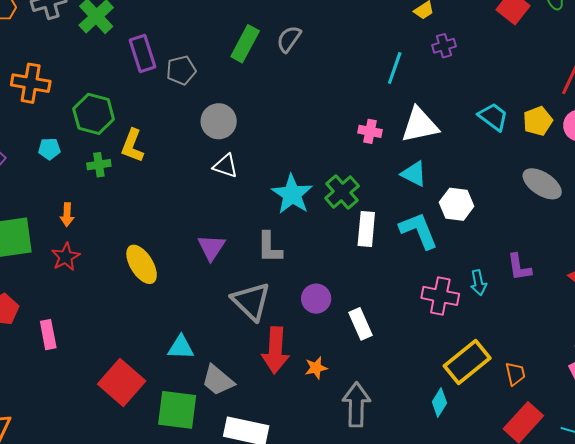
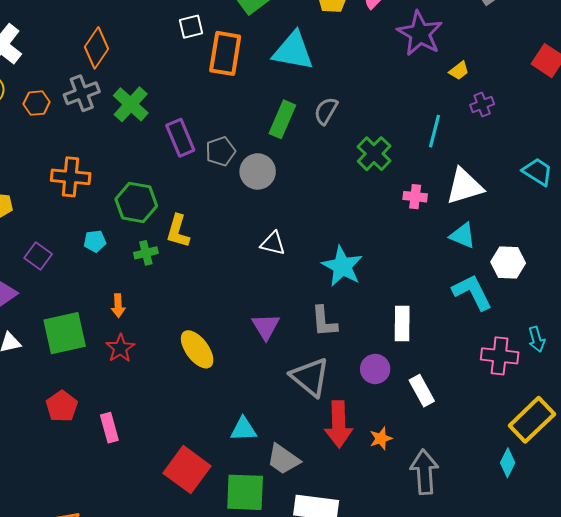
gray circle: (219, 121) -> (258, 171), moved
green cross: (342, 192) -> (374, 154), moved
white rectangle: (366, 229) -> (402, 324), moved

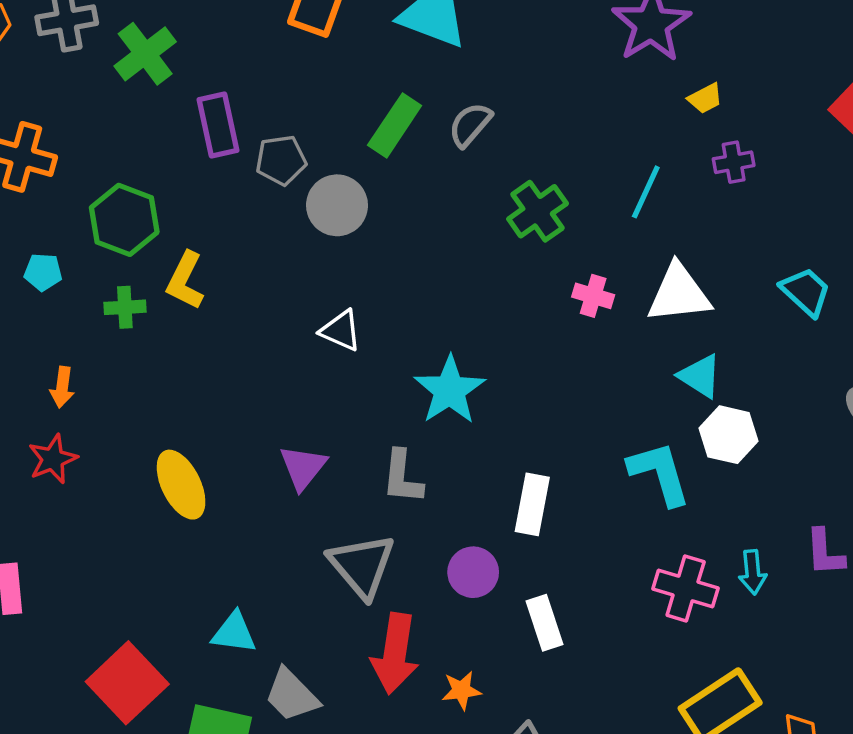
cyan triangle: (463, 236) -> (700, 376), moved

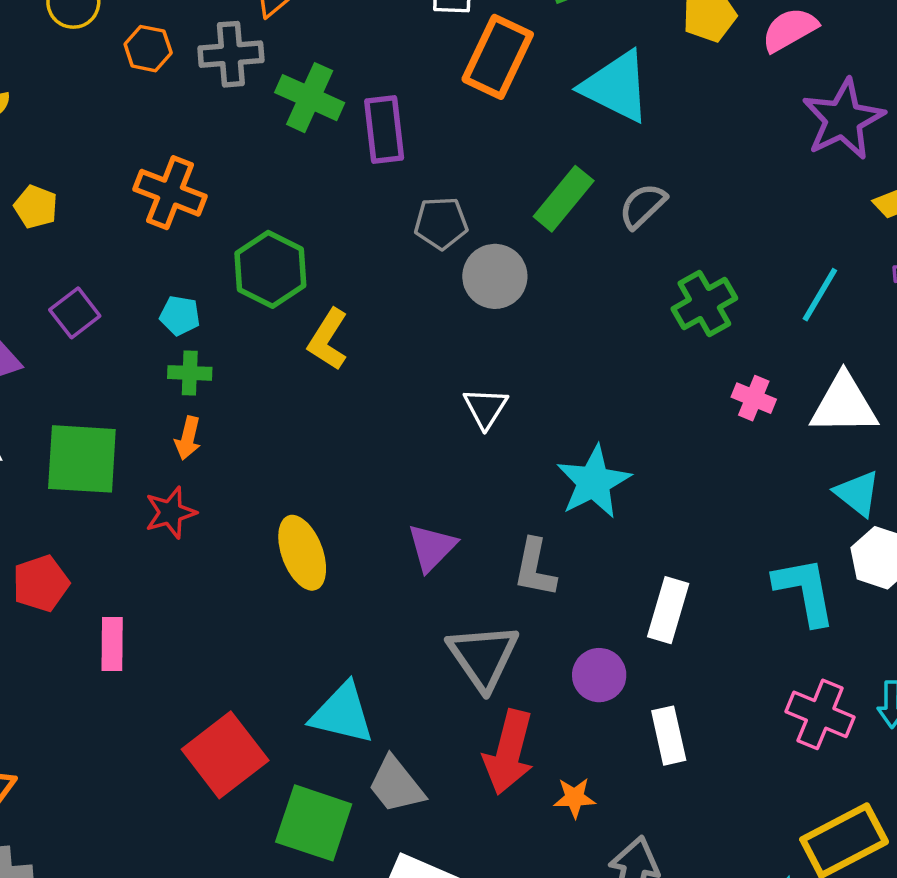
green cross: (145, 54) -> (310, 98), turned -34
purple rectangle: (218, 125) -> (384, 130), moved
green cross: (125, 307) -> (190, 373), moved
white triangle: (341, 331) -> (486, 408), turned 33
cyan triangle: (234, 633) -> (342, 713), size x1.4

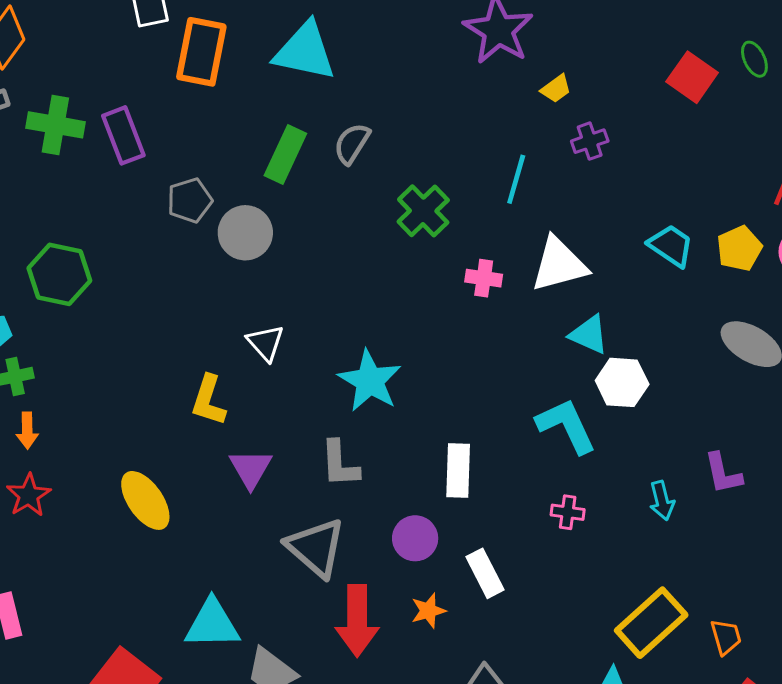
yellow L-shape: (328, 339) -> (209, 400), moved
pink cross: (820, 714) -> (568, 512), moved, size x0.6
orange star: (575, 798) -> (428, 611), moved

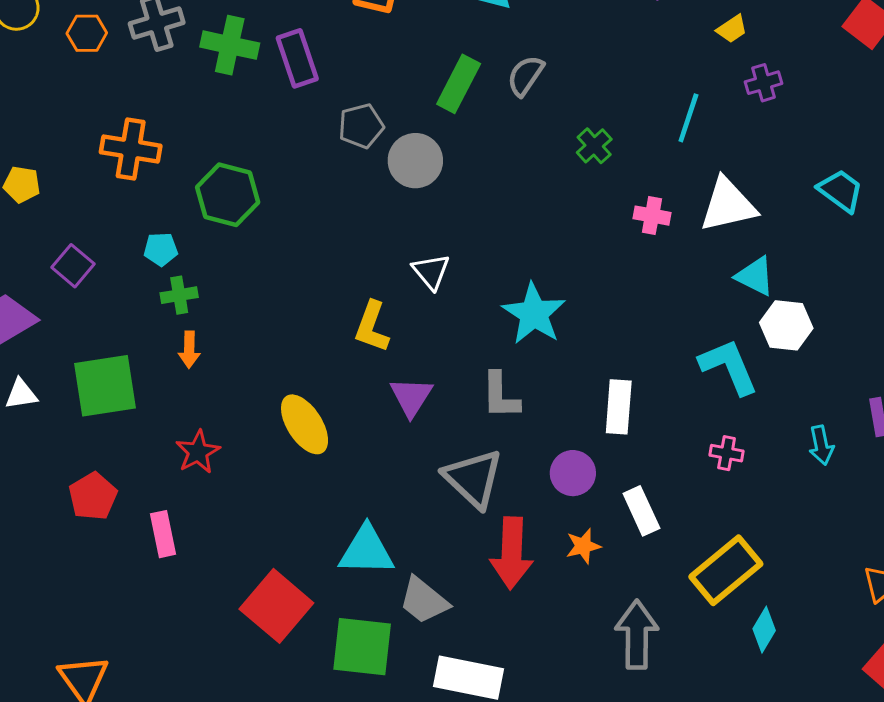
green cross: (423, 211) -> (594, 146), size x0.7
red star: (29, 495) -> (198, 452), moved
yellow rectangle: (651, 623) -> (726, 570), moved

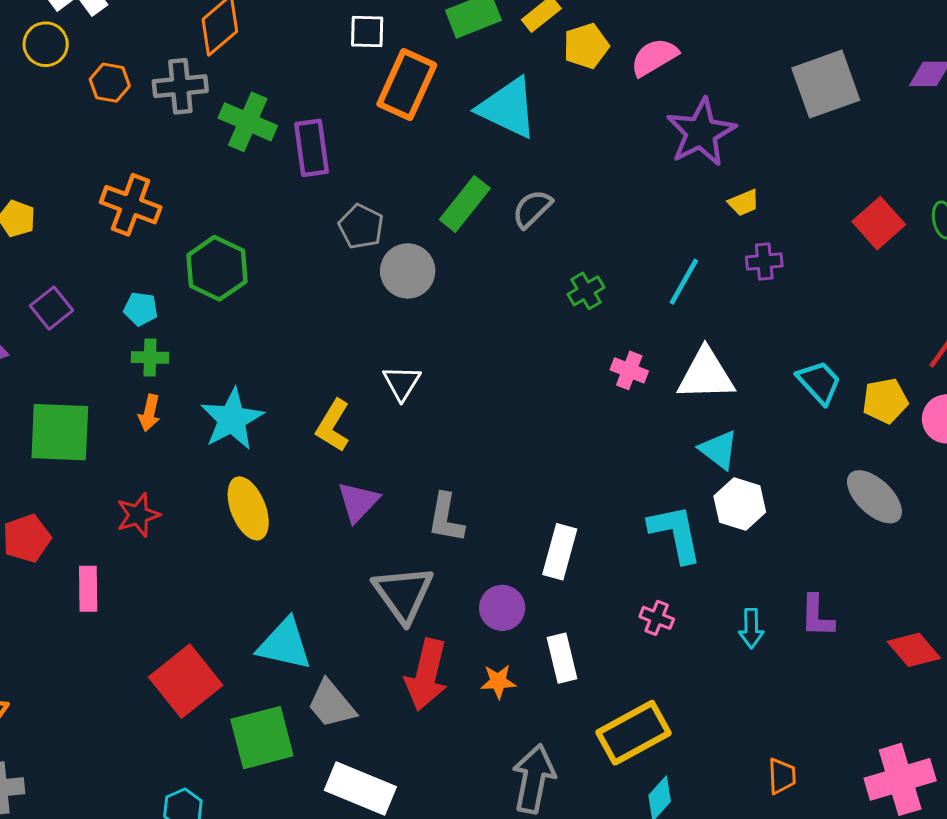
gray pentagon: (361, 126) -> (361, 226), turned 30
cyan star: (534, 314) -> (232, 419), moved
green square: (362, 647) -> (262, 738), turned -32

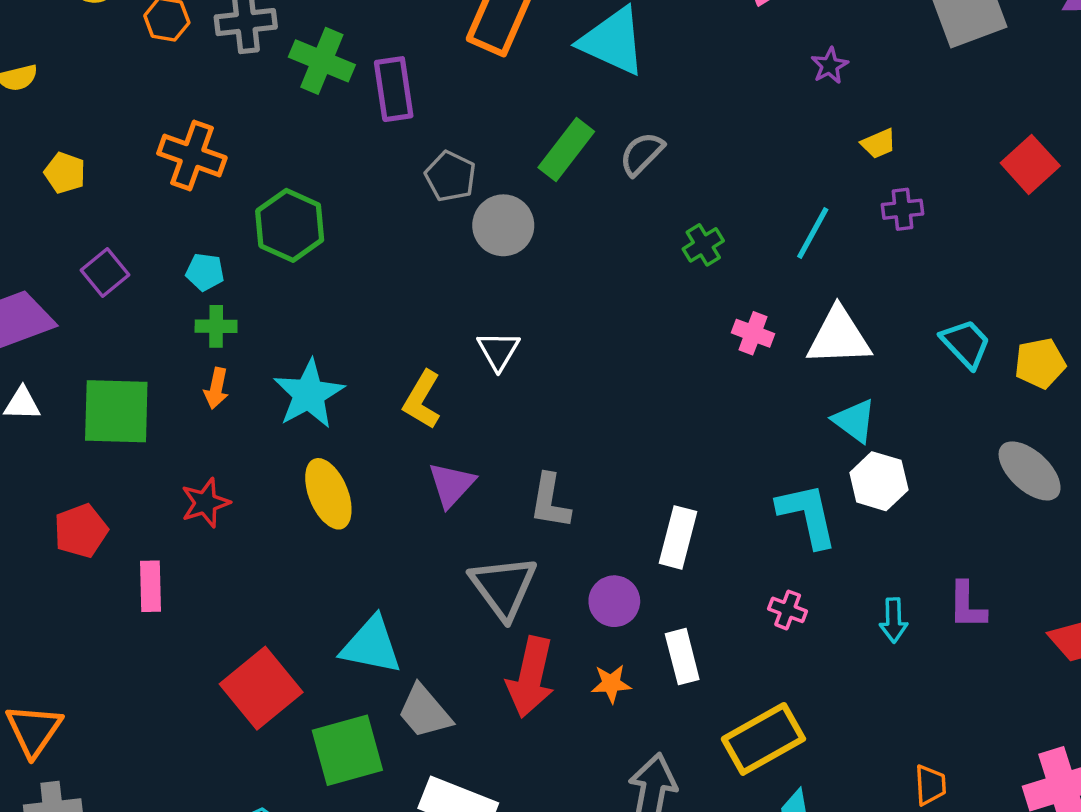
purple star: (701, 132) -> (830, 66), size x0.5

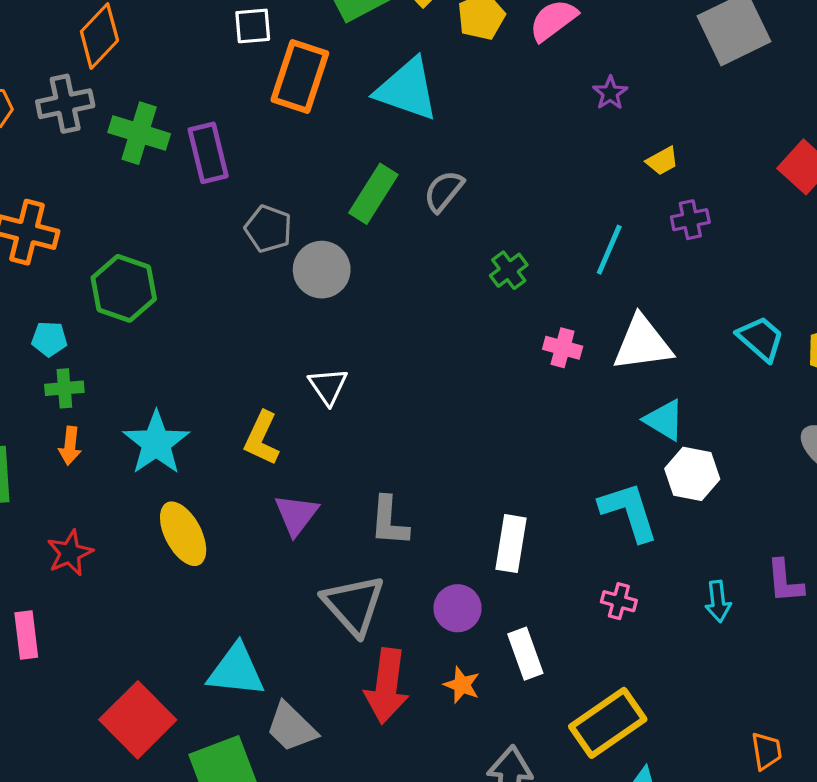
orange star: (611, 684) -> (462, 685), turned 30

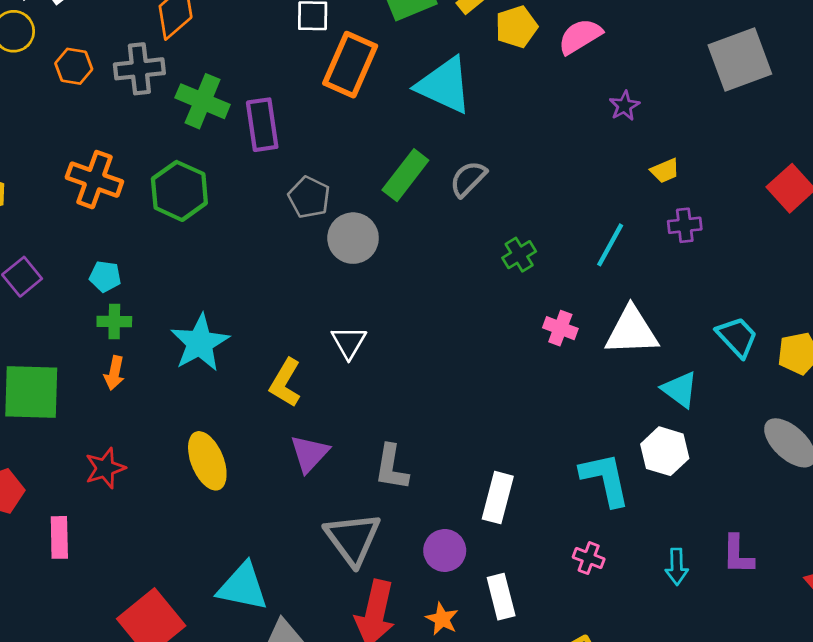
green hexagon: (124, 288) -> (179, 191), moved
cyan triangle: (664, 420) -> (680, 389), moved
cyan star: (156, 443) -> (200, 343), moved

